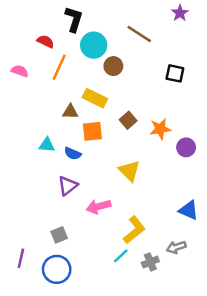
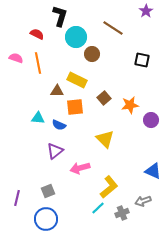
orange line: (59, 67) -> (38, 63), moved, turned -35
purple line: (21, 258) -> (17, 198), moved

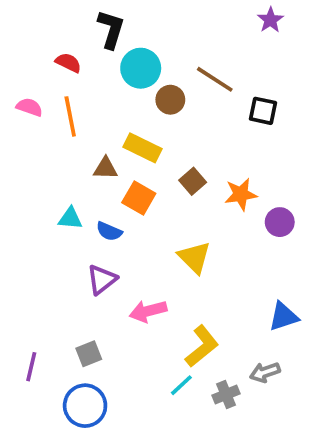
brown line: (113, 28) -> (215, 79), moved
orange square: (75, 107) -> (139, 198), turned 36
blue triangle: (153, 171) -> (283, 317), turned -42

